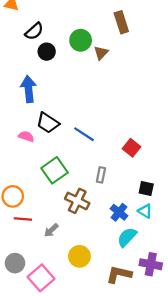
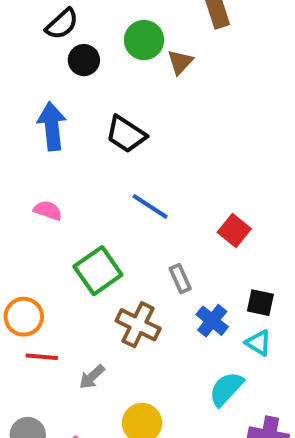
black trapezoid: (48, 123) -> (126, 134), moved
gray rectangle: (101, 175) -> (180, 279), turned -35
blue cross: (119, 212) -> (212, 321), moved

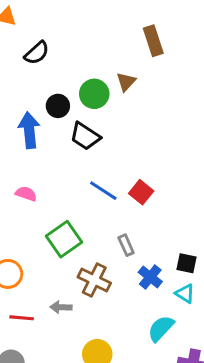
green circle: (144, 40) -> (94, 94), moved
black circle: (84, 60) -> (58, 106), moved
red square: (234, 230) -> (141, 192), moved
red line: (42, 357) -> (22, 318), moved
gray arrow: (92, 377) -> (61, 307), moved, turned 45

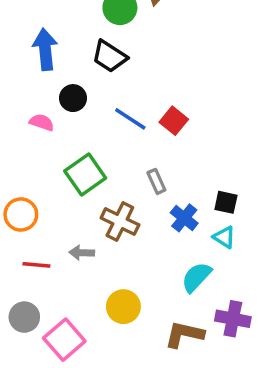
black circle: (58, 106) -> (73, 98), moved

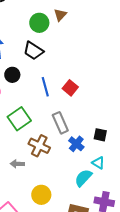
blue line: (130, 119) -> (45, 87), turned 42
gray rectangle: (156, 181) -> (60, 123), size x1.5
cyan triangle: (224, 237) -> (98, 163), moved

